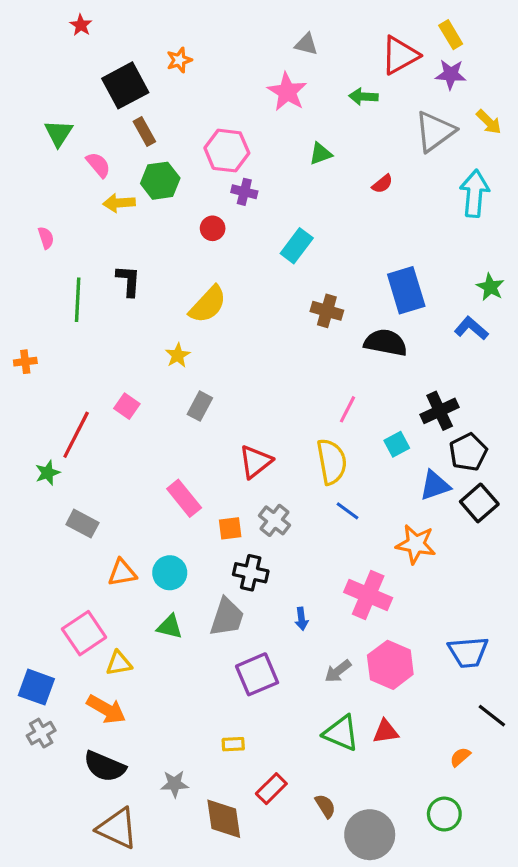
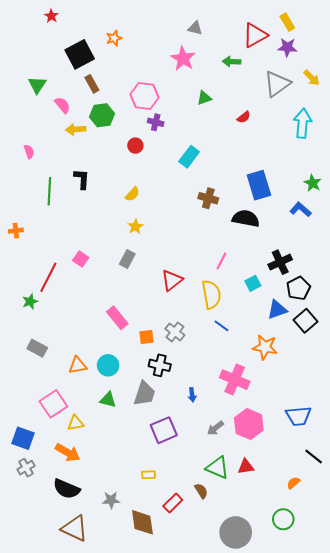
yellow semicircle: (208, 305) -> (132, 194), size x0.6
yellow star: (178, 355) -> (135, 227), moved
red triangle: (255, 462) -> (172, 280), moved
gray rectangle: (82, 524) -> (37, 348), moved
brown semicircle: (325, 806) -> (201, 491), moved

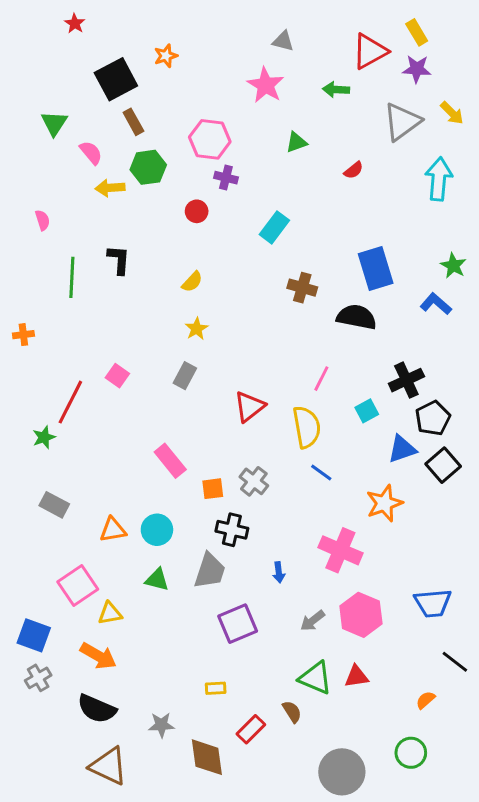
orange star: (265, 347) -> (384, 503), turned -30

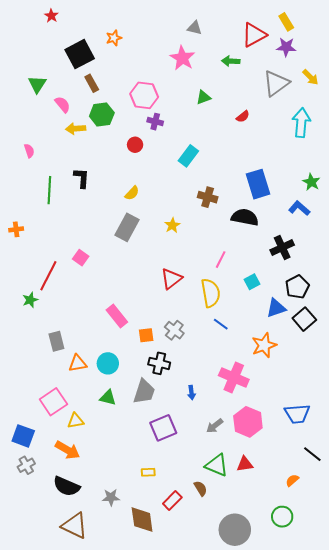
yellow star: (197, 329) -> (172, 225), moved
gray rectangle: (185, 376) -> (127, 227), moved, size x1.5
black cross: (406, 380) -> (282, 248), moved
gray rectangle: (54, 505) -> (56, 341), moved, turned 48

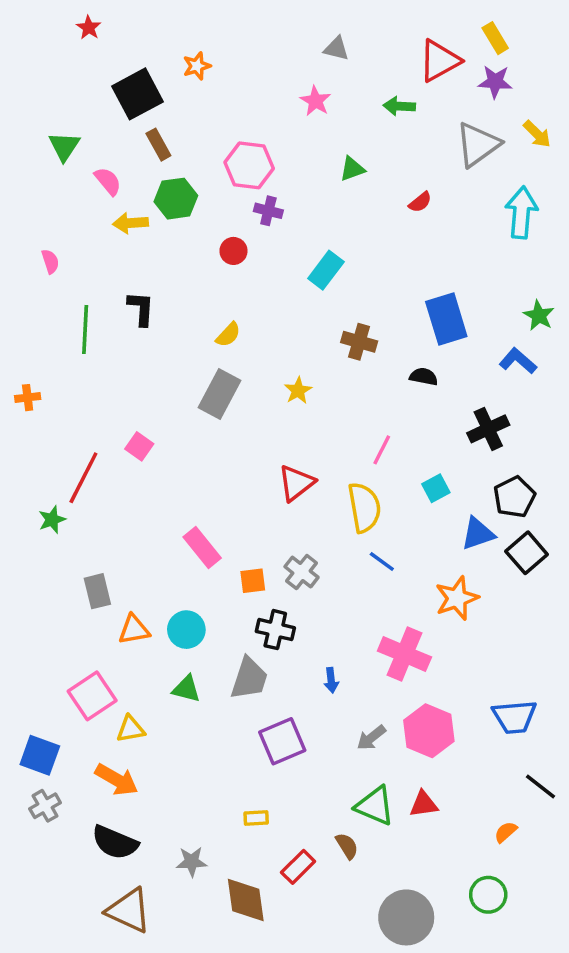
pink star: (182, 58) -> (315, 101), size x0.7
black semicircle: (245, 217) -> (424, 377), size x0.6

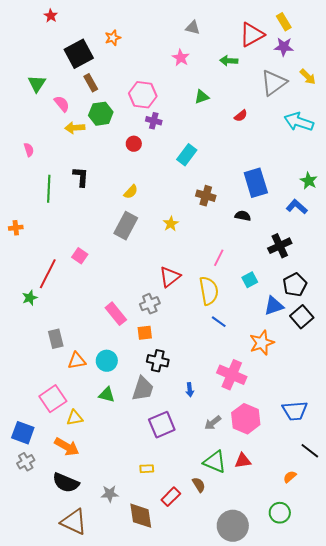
cyan arrow: (521, 213) -> (299, 122), turned -76
gray cross: (302, 572) -> (150, 304), moved, turned 30

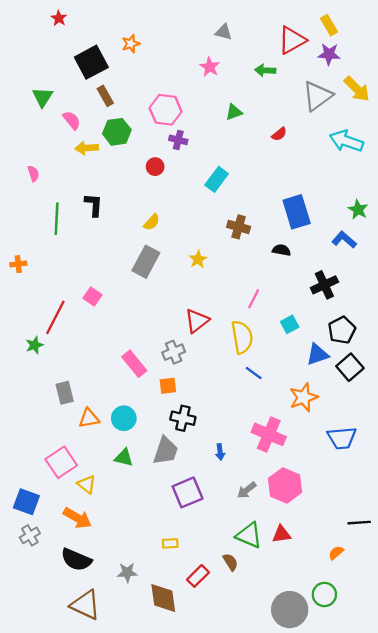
yellow arrow: (308, 77) -> (357, 89), size x1.4
blue trapezoid: (295, 411) -> (342, 438), moved
yellow triangle: (75, 418) -> (87, 484), turned 48
black line: (310, 451) -> (359, 523), turned -42
gray circle: (233, 526) -> (290, 610), moved

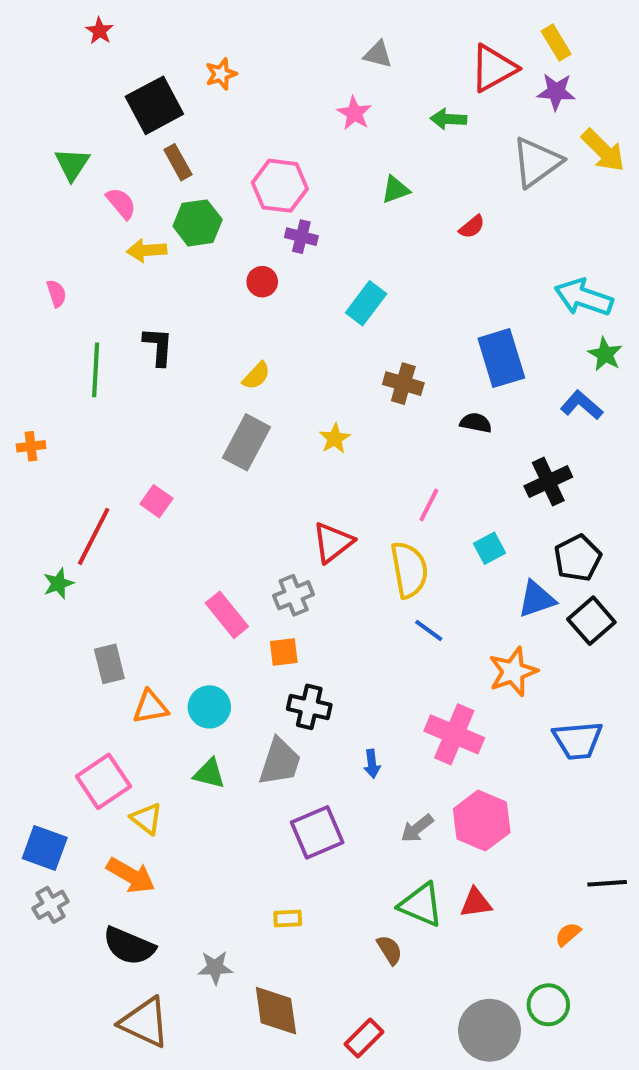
cyan arrow: (346, 141) -> (584, 297), moved
red rectangle: (198, 576) -> (364, 1038), moved

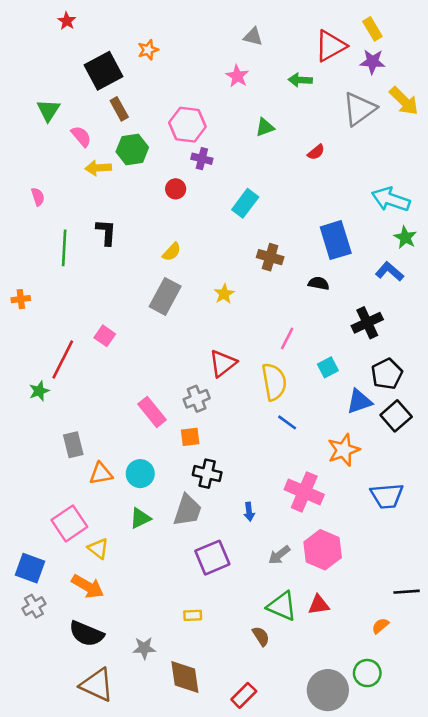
green triangle: (209, 774) -> (140, 518), turned -40

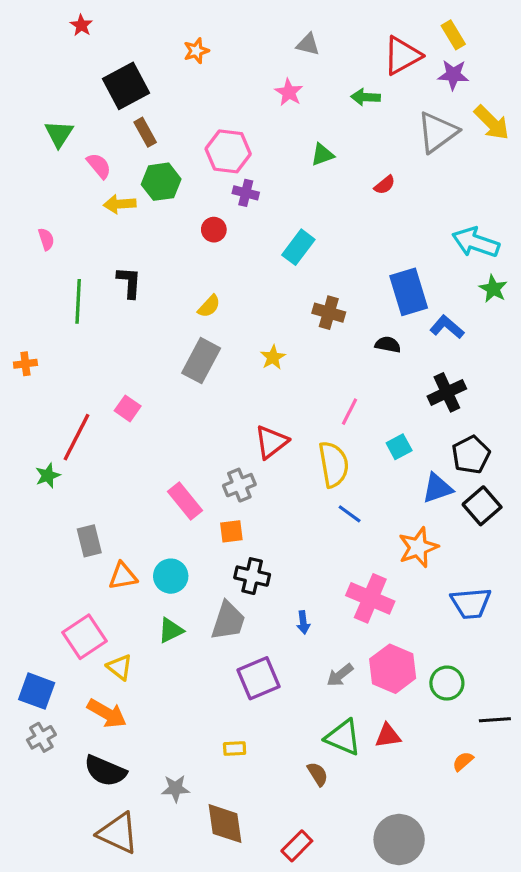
orange star: (148, 50) -> (196, 51), moved
blue L-shape: (390, 272) -> (447, 327), moved
green circle: (367, 673) -> (447, 683), moved

